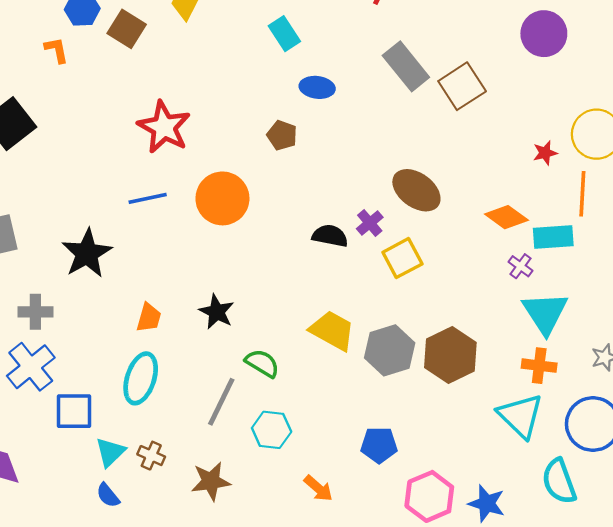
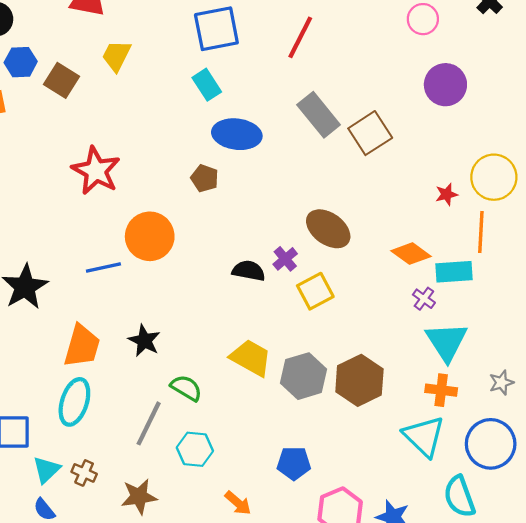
blue ellipse: (317, 87) -> (237, 134), size x1.5
blue line: (148, 198) -> (103, 268), moved
orange trapezoid: (149, 318) -> (82, 346), size x1.6

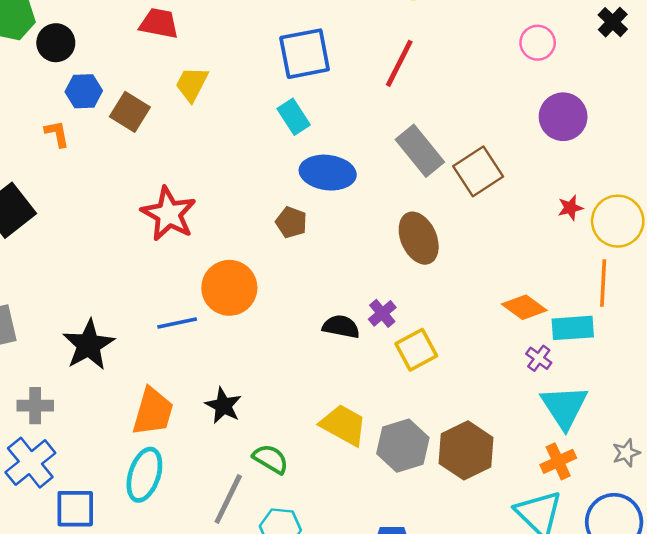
red star: (447, 194) -> (570, 208), moved
brown ellipse: (328, 229) -> (419, 238), moved, turned 30
orange cross: (441, 390) -> (558, 461), turned -32

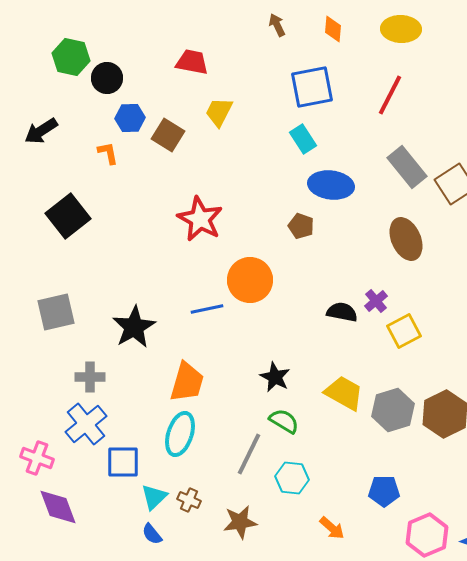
black star: (223, 406) -> (275, 377), moved

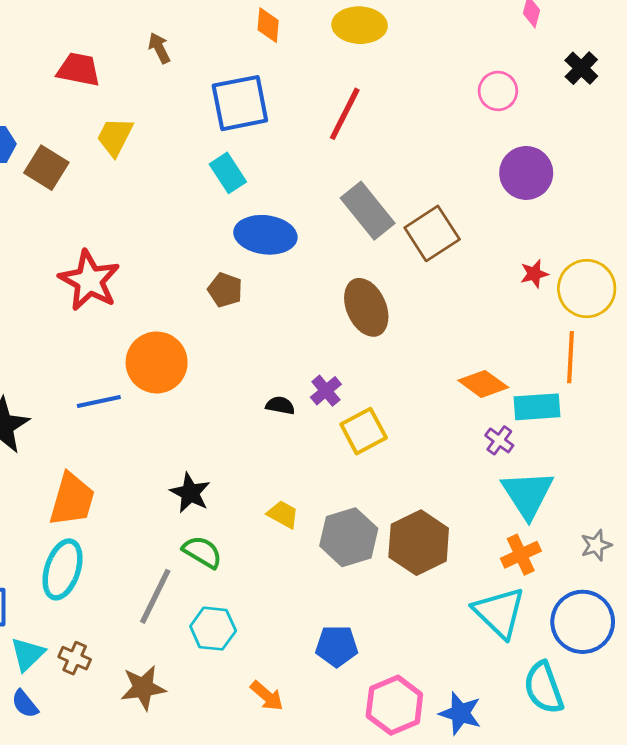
brown arrow: (277, 25) -> (159, 48), moved
black semicircle: (342, 312) -> (280, 405), size x0.7
yellow trapezoid: (344, 393) -> (283, 514), size x0.6

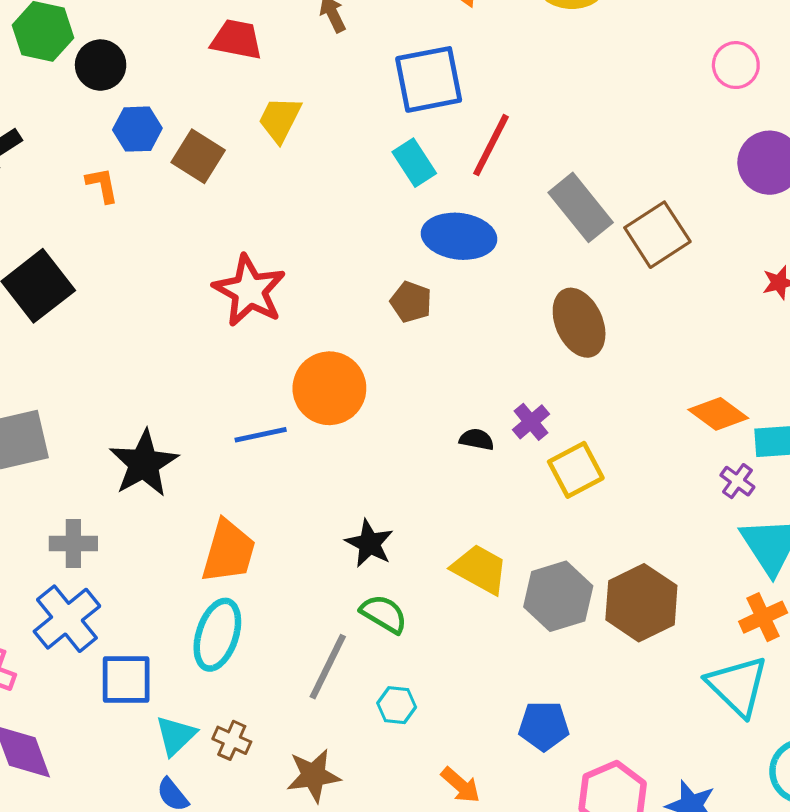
red line: (345, 114) -> (491, 145), moved
yellow trapezoid: (283, 514) -> (480, 569), size x1.5
cyan hexagon: (213, 629) -> (397, 705), size x0.7

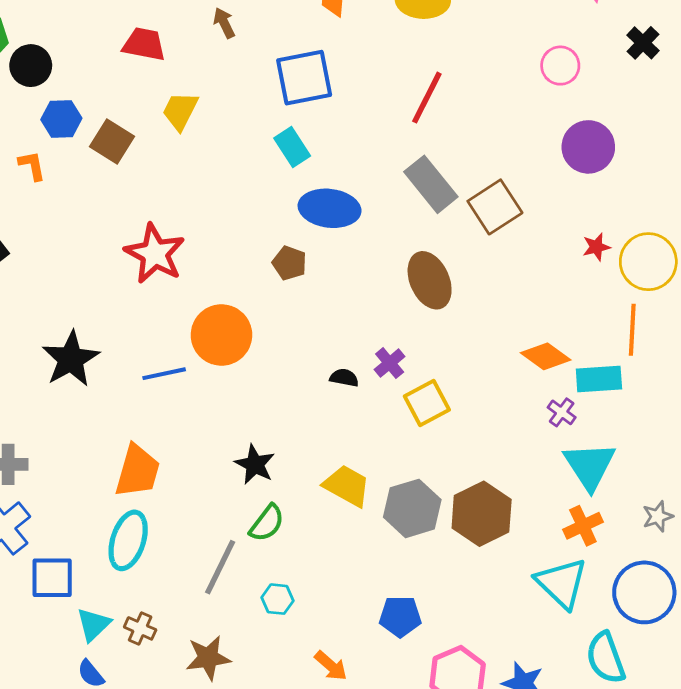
red line: (491, 145) -> (427, 98), moved
black star: (144, 463) -> (71, 359), moved
green semicircle: (384, 614) -> (267, 523), turned 96

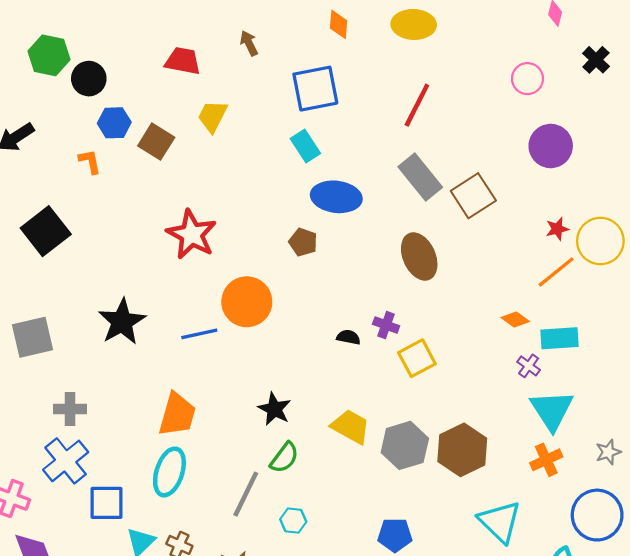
orange line: (632, 330) -> (556, 272), moved, turned 48
orange diamond: (546, 356) -> (515, 319), size x0.7
purple cross: (390, 363) -> (386, 325), turned -30
cyan triangle: (562, 583) -> (500, 522), moved

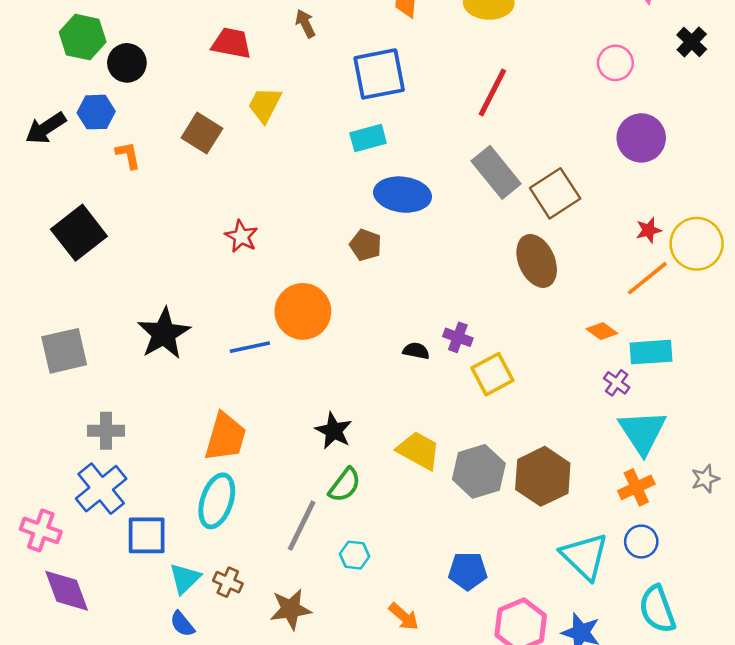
blue hexagon: (114, 123) -> (96, 112), moved
cyan rectangle: (305, 146) -> (368, 138), turned -72
red star: (192, 234) -> (241, 236), size x0.6
brown ellipse: (419, 256) -> (537, 261), moved
blue circle: (597, 515) -> (641, 542), moved, size x0.6

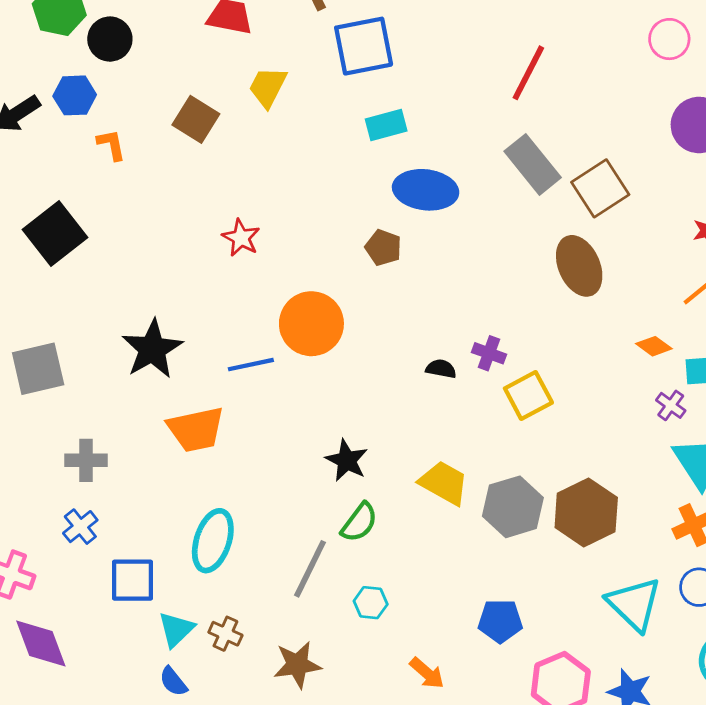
blue square: (379, 74) -> (364, 46), moved
orange trapezoid: (225, 437) -> (196, 429), moved, turned 62
blue cross: (101, 489) -> (80, 527), size x0.6

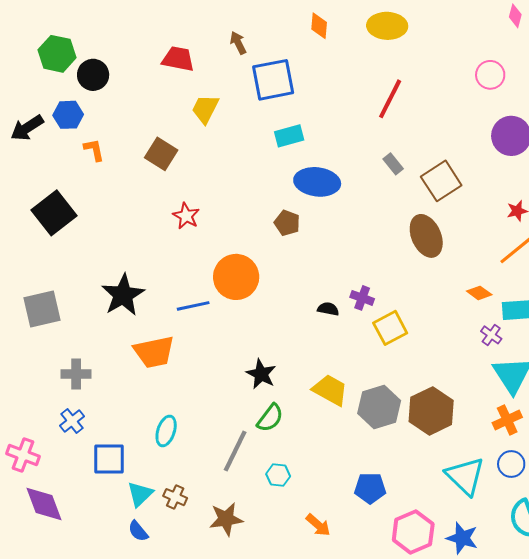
brown square: (196, 119) -> (161, 154), moved
gray rectangle: (533, 164) -> (393, 164), size x0.5
cyan ellipse: (213, 541) -> (166, 431), size x0.7

